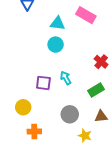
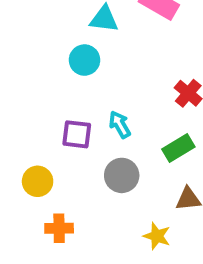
cyan circle: (56, 45) -> (85, 60), moved
gray circle: (70, 114) -> (122, 175), moved

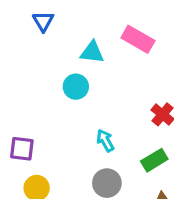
purple square: (77, 134) -> (22, 149), moved

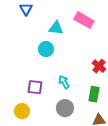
purple square: (22, 149) -> (35, 87), moved
green rectangle: (154, 160) -> (94, 94), turned -49

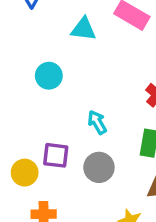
cyan circle: (46, 49) -> (49, 76), moved
purple square: (35, 87) -> (56, 155), moved

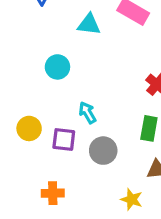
cyan arrow: (97, 122) -> (87, 113), moved
yellow circle: (25, 173) -> (29, 128), moved

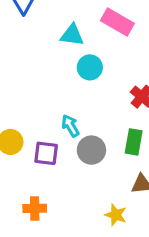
cyan circle: (57, 67) -> (90, 67), moved
gray circle: (103, 151) -> (91, 150), moved

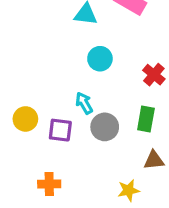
cyan circle: (90, 67) -> (100, 59), moved
yellow star: (116, 215) -> (129, 190), turned -30

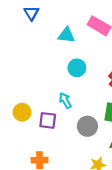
gray circle: (105, 127) -> (87, 126), moved

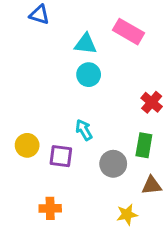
blue triangle: (31, 13) -> (39, 15), turned -42
cyan circle: (77, 68) -> (89, 75), moved

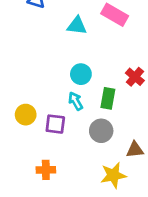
cyan circle: (89, 75) -> (81, 74), moved
green rectangle: (144, 145) -> (108, 98), moved
yellow star: (127, 215) -> (113, 175), size x1.4

